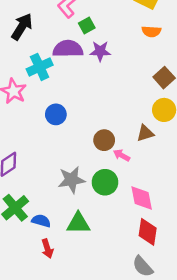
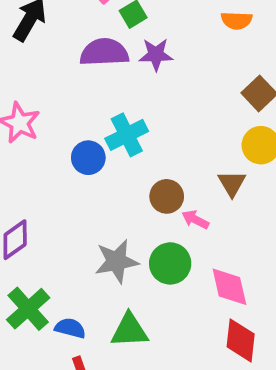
cyan cross: (40, 67) -> (127, 135), moved
brown triangle: (145, 133) -> (232, 183), turned -42

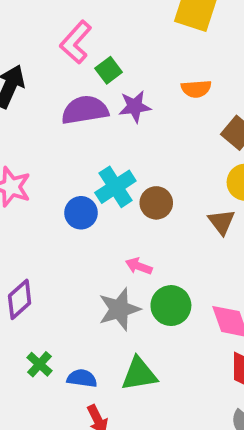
orange semicircle: (237, 20) -> (196, 89), moved
brown circle: (167, 196) -> (156, 203), moved
pink arrow: (195, 220) -> (139, 266), moved
green cross: (28, 309) -> (39, 364), size x0.6

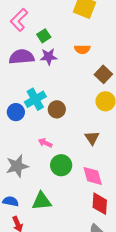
green square: (109, 70) -> (44, 36), moved
brown triangle: (222, 222) -> (92, 138), moved
gray star: (119, 309) -> (17, 166), moved

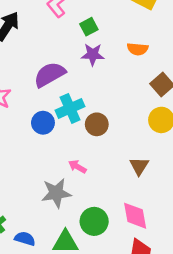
purple semicircle: (22, 57) -> (50, 74), moved, turned -30
green circle: (61, 165) -> (94, 221), moved
gray star: (17, 166) -> (56, 193), moved

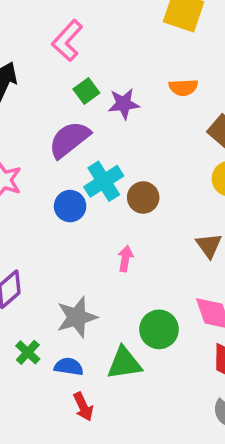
green square: (89, 27) -> (86, 91), moved
pink arrow: (77, 167) -> (125, 259), turned 78
gray star: (56, 193) -> (77, 317), moved

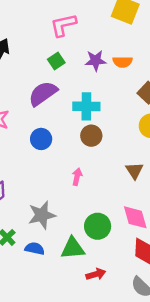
pink L-shape: (67, 41) -> (63, 25), moved, turned 32
purple star: (124, 104) -> (96, 61), moved
cyan cross: (104, 181) -> (86, 106), moved, turned 30
red arrow: (83, 407) -> (96, 274), moved, turned -84

